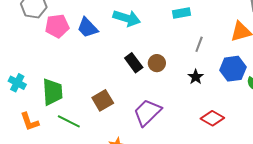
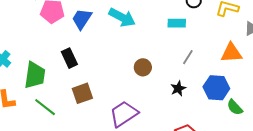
blue trapezoid: (87, 28) -> (82, 19), turned 65
black rectangle: (134, 63) -> (69, 58), moved

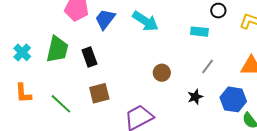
green trapezoid: (35, 75) -> (57, 49), moved

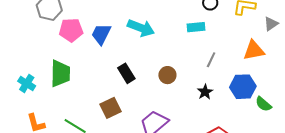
black rectangle: (89, 57) -> (126, 73), moved

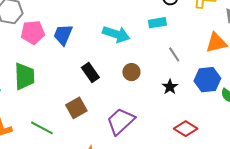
cyan arrow: (141, 28) -> (116, 34), moved
gray line: (211, 60) -> (174, 54), turned -56

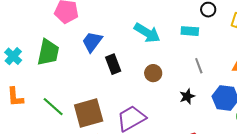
blue trapezoid: (63, 35) -> (92, 42), moved
brown square: (76, 108) -> (89, 113), moved, size x1.4

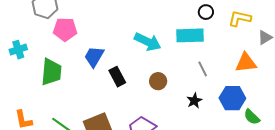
cyan rectangle: (190, 31) -> (190, 35), size x1.5
cyan cross: (13, 56) -> (18, 50), moved, turned 36

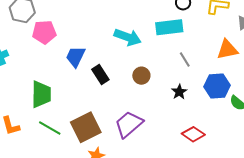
green trapezoid: (51, 72) -> (41, 94), moved

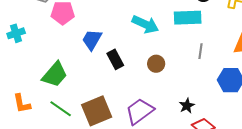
gray line: (185, 60) -> (201, 51), turned 35
black star: (179, 92) -> (187, 106), moved
green trapezoid: (41, 94) -> (55, 75), turned 36

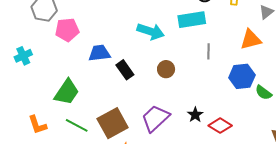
blue trapezoid: (92, 40) -> (99, 53), turned 60
black star: (187, 106) -> (195, 115), moved

